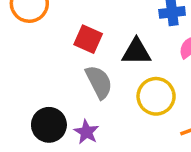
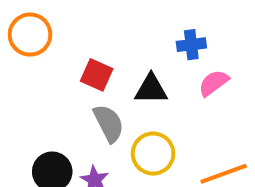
yellow circle: (156, 96) -> (153, 154), moved

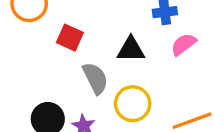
red square: (97, 75) -> (70, 38), moved

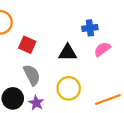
gray semicircle: (95, 78) -> (32, 75), moved

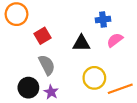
red square: (27, 45) -> (42, 36), turned 35
yellow circle: (69, 88) -> (94, 78), moved

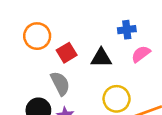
orange circle: (17, 14) -> (37, 36), moved
red square: (42, 36) -> (67, 53), moved

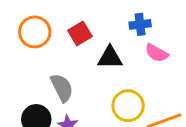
red square: (67, 53) -> (80, 33), moved
pink semicircle: (141, 54) -> (157, 53), turned -114

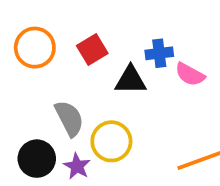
blue cross: (140, 24) -> (159, 53), moved
yellow circle: (128, 106) -> (111, 141), moved

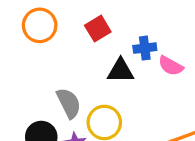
orange circle: (35, 48) -> (40, 25), moved
red square: (92, 50) -> (98, 29), moved

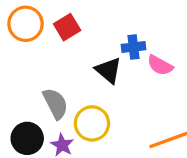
red square: (98, 29) -> (67, 27), moved
black triangle: (121, 71) -> (109, 70), turned 40

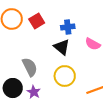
blue cross: (133, 47) -> (68, 27), moved
yellow circle: (92, 123) -> (65, 76), moved

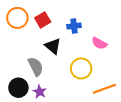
black triangle: (62, 47) -> (53, 46), moved
yellow circle: (65, 76) -> (81, 68), moved

